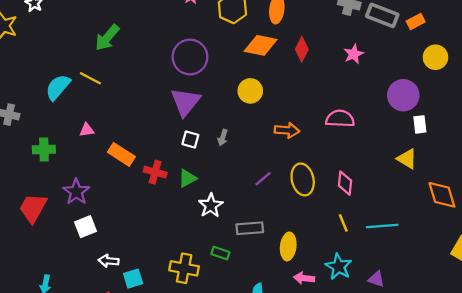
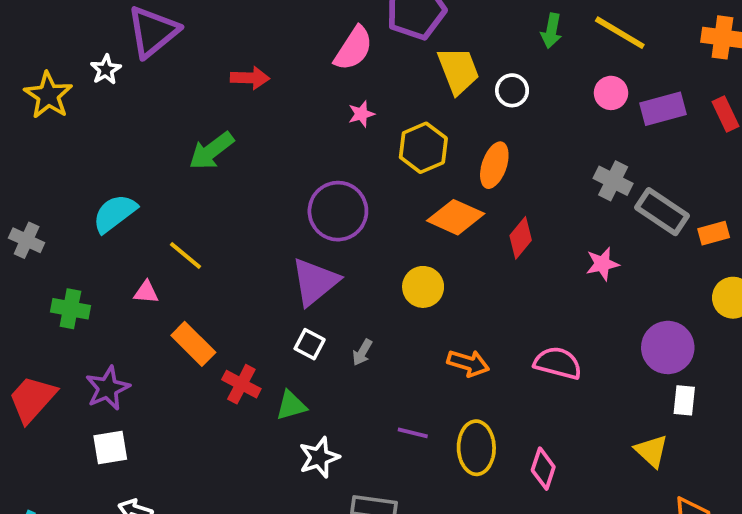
yellow line: (90, 78) -> (185, 256), moved
purple line: (263, 179) -> (413, 433), turned 42

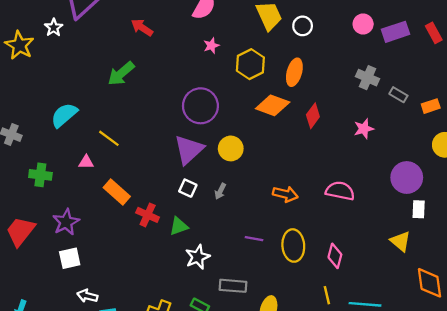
red arrow: (250, 78) -> (142, 28), turned -145
gray rectangle: (662, 212) -> (398, 95), size x0.6
yellow circle: (423, 287) -> (231, 148), moved

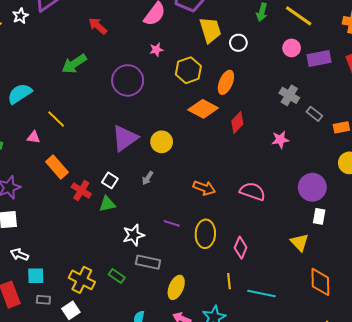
purple circle: (200, 106) -> (128, 80), moved
white square: (188, 188) -> (110, 180), moved
white star: (198, 257) -> (134, 235), moved

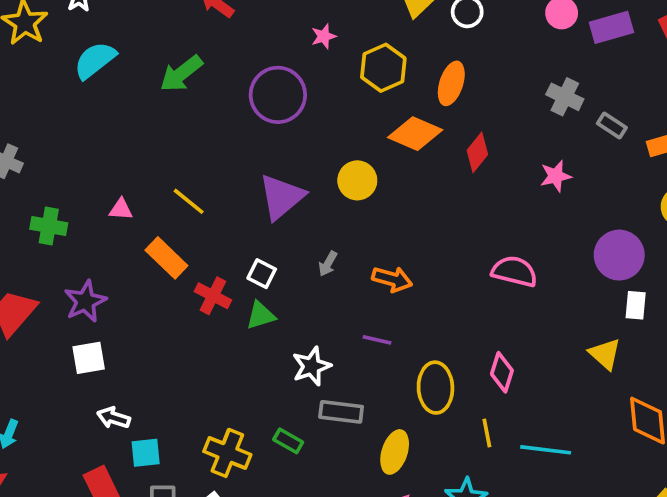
cyan semicircle: (20, 94) -> (95, 60), moved
yellow line: (56, 119) -> (189, 201), moved
yellow circle: (162, 142) -> (357, 180), moved
orange arrow: (204, 188) -> (392, 279), moved
yellow ellipse: (205, 234) -> (435, 388), moved

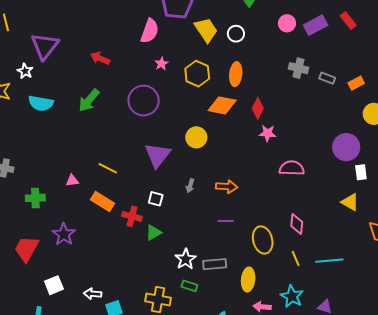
cyan semicircle: (95, 60) -> (41, 103), turned -120
pink star: (556, 176) -> (267, 133), moved, turned 30
green triangle: (261, 315) -> (153, 232), moved
white square: (89, 358) -> (54, 285), moved
white star: (312, 366) -> (186, 259), moved

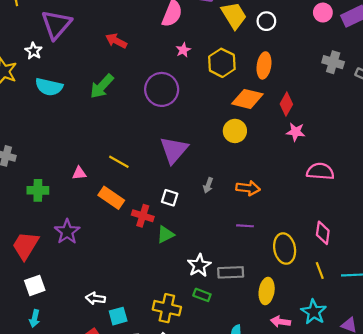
yellow circle: (196, 137) -> (235, 131), moved
white square: (54, 285) -> (35, 285), moved

